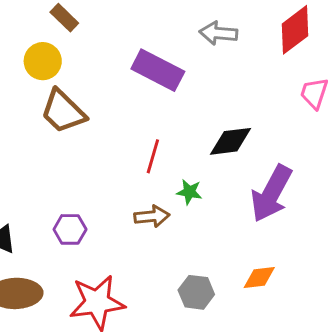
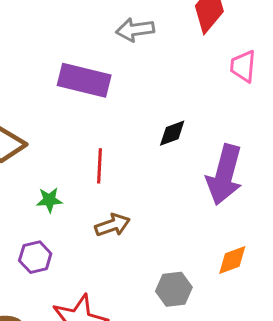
black diamond: (231, 141) -> (172, 133), size x0.7
green star: (189, 192) -> (49, 200), moved

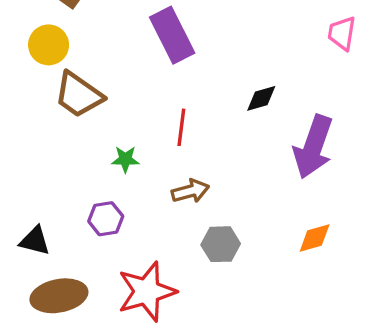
purple rectangle: (84, 80) -> (172, 35), turned 45
gray hexagon: (174, 289) -> (221, 244), moved

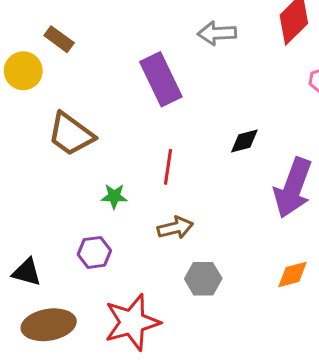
yellow circle: (49, 45) -> (23, 71), moved

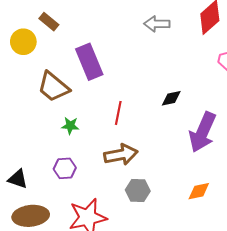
purple rectangle: (161, 79) -> (89, 62), moved
green star: (114, 196) -> (70, 126), moved
brown arrow: (175, 228) -> (121, 155), size x1.4

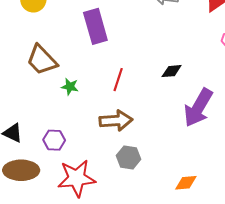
brown trapezoid: (53, 87) -> (42, 60), moved
purple hexagon: (65, 168) -> (54, 140), moved
orange diamond: (199, 191) -> (186, 183), moved

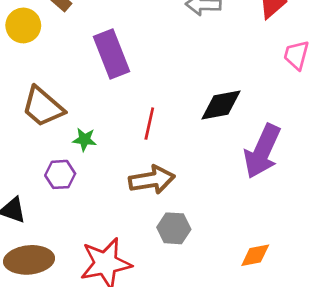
black diamond: (172, 71) -> (221, 105), size x1.5
purple hexagon: (54, 140) -> (60, 174), moved

